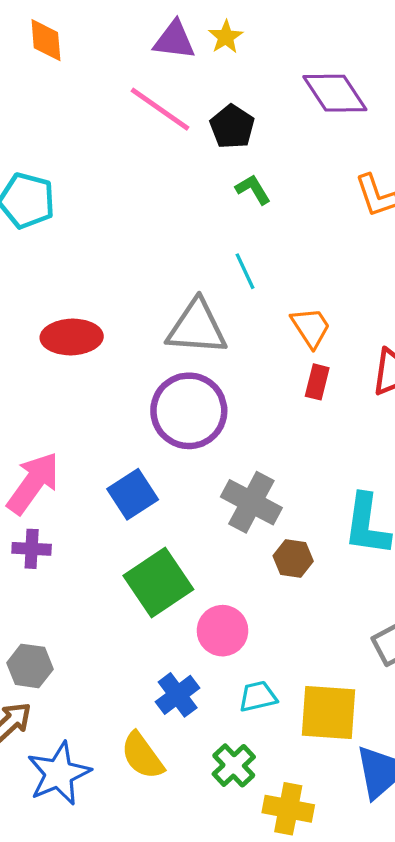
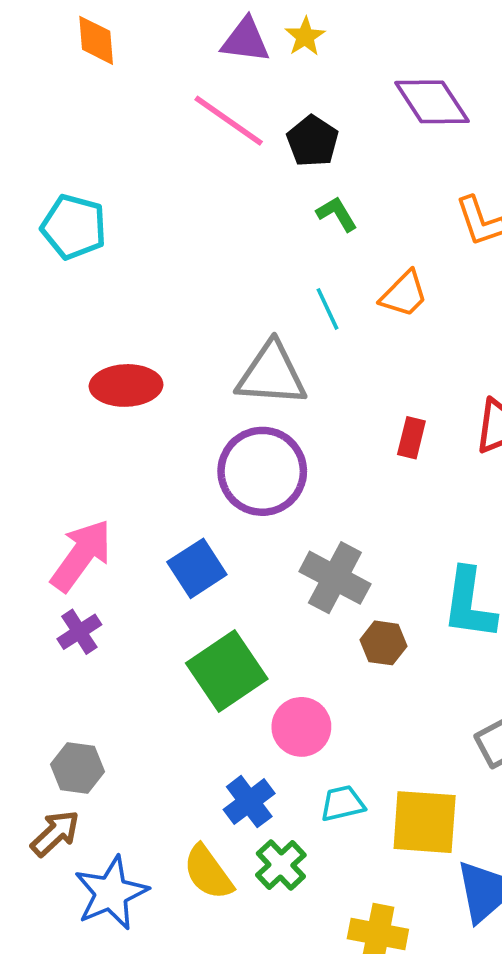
orange trapezoid: (311, 327) -> (404, 294), moved, turned 78
purple cross: (32, 549) -> (79, 632), turned -36
green cross: (234, 765) -> (281, 865), moved

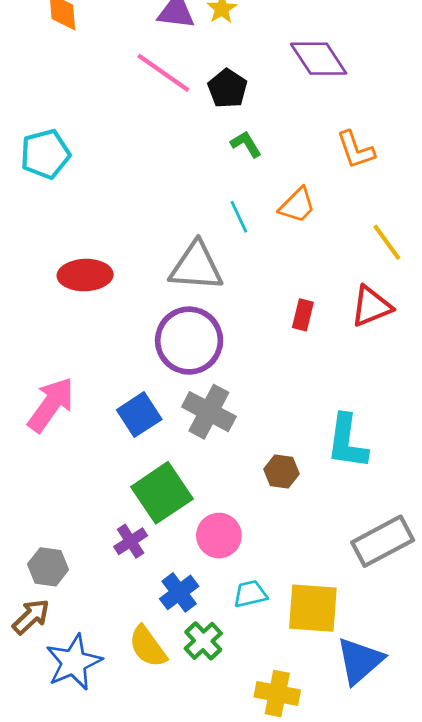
cyan pentagon: (74, 227) -> (45, 154), turned -30
gray cross: (335, 578) -> (209, 412), moved
purple cross: (79, 632) -> (131, 541), moved

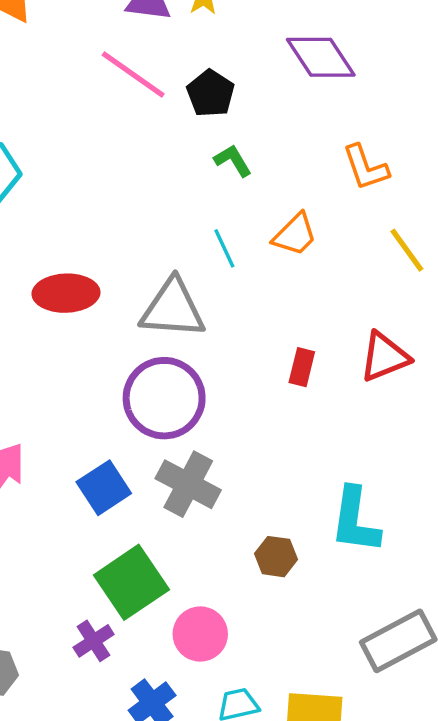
yellow line: (387, 242) -> (407, 250), moved
red ellipse: (85, 275) -> (66, 293), moved

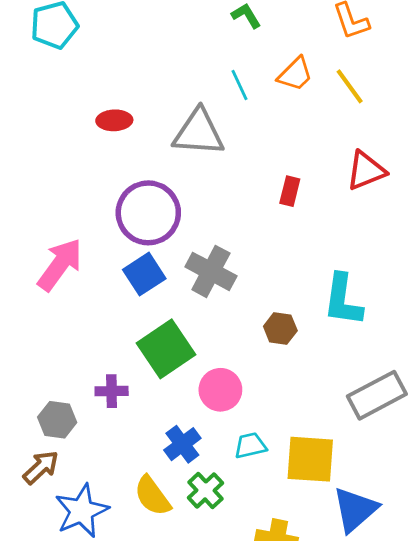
yellow line: (407, 250) -> (350, 86), moved
red ellipse: (66, 293) -> (114, 120), size x0.7
red rectangle: (302, 367) -> (290, 191), moved
purple circle: (164, 398) -> (148, 213), moved
purple cross: (94, 641) -> (112, 391), moved, turned 32

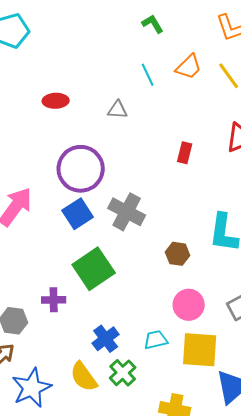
gray triangle: (199, 133) -> (118, 110), size x0.5
pink circle: (220, 390) -> (189, 305), moved

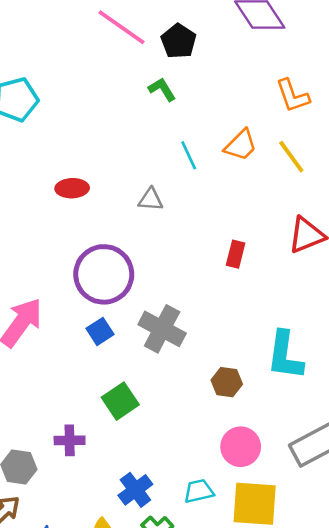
green L-shape: (153, 24) -> (162, 89), moved
blue square: (78, 214) -> (100, 331), size x0.7
green square: (94, 269) -> (120, 401), size x0.7

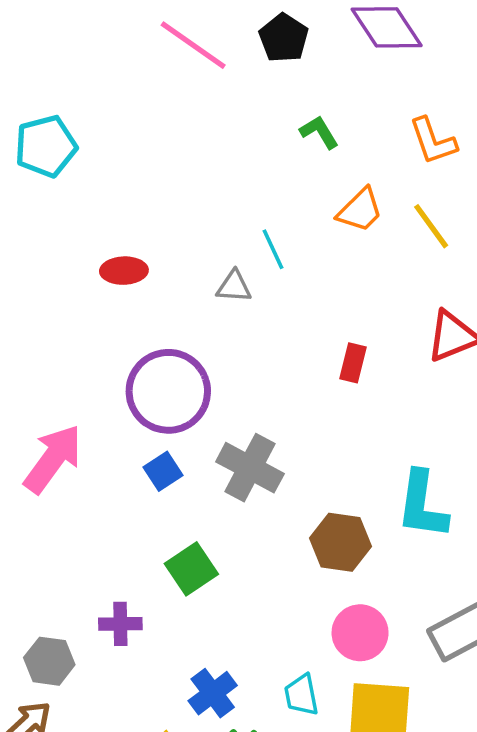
black pentagon: (179, 41) -> (284, 38), moved
green L-shape: (162, 89) -> (319, 132), moved
cyan line: (189, 155) -> (273, 249), moved
brown hexagon: (227, 382) -> (341, 542), size x1.4
cyan trapezoid: (199, 491) -> (301, 695), turned -88

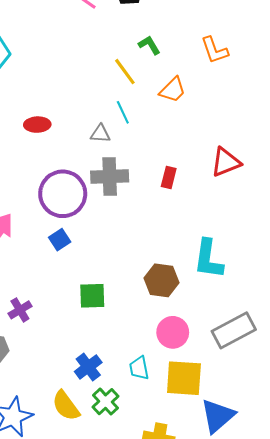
yellow line: (431, 226) -> (125, 72), moved
gray cross: (250, 468) -> (110, 176), moved, turned -30
green square: (191, 569) -> (92, 296), moved, turned 32
purple cross: (120, 624) -> (20, 310), moved, turned -30

